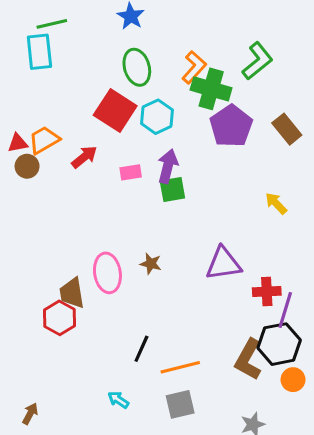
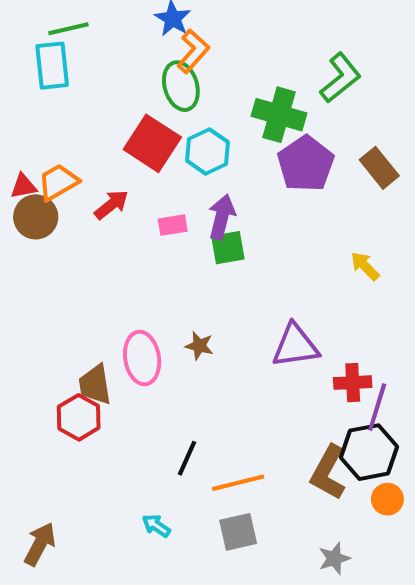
orange L-shape: (194, 67) -> (193, 51), moved
brown circle: (27, 166) -> (36, 217), size x1.4
brown arrow: (30, 414) -> (40, 544), size x1.5

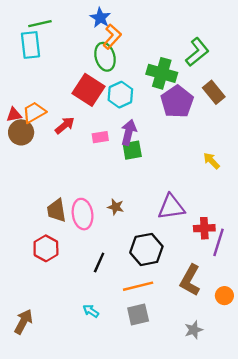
brown rectangle: (379, 168) -> (214, 92), moved
brown trapezoid: (95, 385) -> (57, 210), moved
black hexagon: (369, 452) -> (146, 249), moved
black line: (187, 458) -> (99, 262), moved

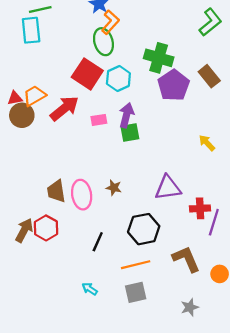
green L-shape: (197, 52) -> (210, 22), moved
red arrow: (65, 125) -> (64, 108), size x1.5
brown L-shape: (190, 280) -> (186, 259), turned 128
brown arrow: (23, 322) -> (24, 230), moved

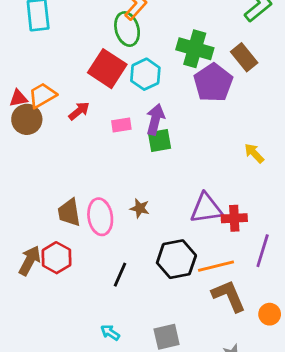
brown rectangle: (209, 76) -> (244, 57), moved
red arrow: (64, 108) -> (79, 111), size x0.6
red cross: (200, 208) -> (234, 218), moved
orange line: (136, 265) -> (216, 266), moved

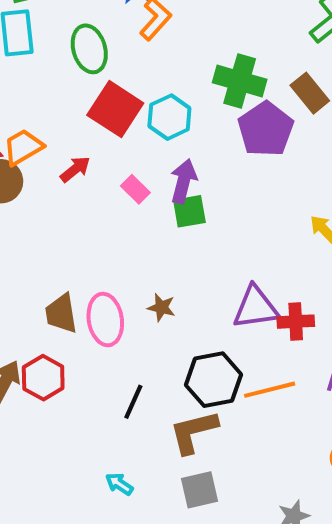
green ellipse: (127, 29) -> (89, 49), moved
pink rectangle: (121, 125) -> (135, 189), turned 54
brown L-shape: (229, 296) -> (194, 432), moved, turned -81

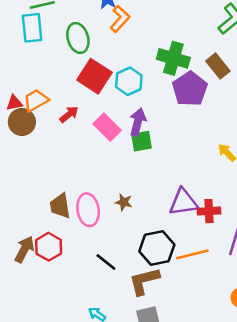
pink rectangle: (135, 189) -> (107, 127), size x1.5
black line: (133, 402) -> (106, 262), turned -75

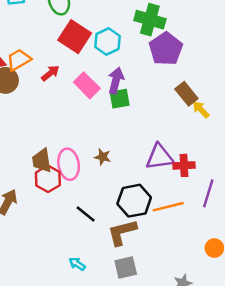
brown rectangle: (218, 66) -> (186, 94), moved
red hexagon: (49, 247) -> (48, 179), moved

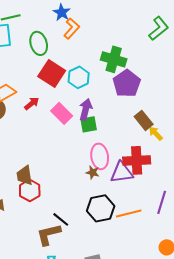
brown star: (103, 157) -> (93, 172), moved
pink ellipse: (69, 164) -> (100, 156), moved
red cross: (184, 165) -> (137, 160), moved, size x1.5
brown L-shape: (122, 232) -> (49, 234), moved

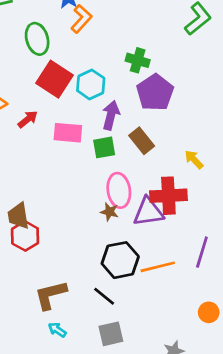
green cross: (114, 59) -> (138, 60), size x0.7
purple arrow: (86, 109) -> (111, 115), moved
pink rectangle: (62, 113) -> (68, 133), turned -40
brown rectangle: (144, 120) -> (142, 141), moved
black line: (61, 219) -> (104, 296), moved

